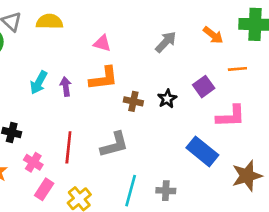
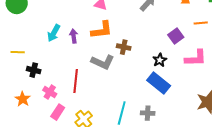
black star: (167, 99) -> (160, 60), moved
gray L-shape: (114, 145) -> (103, 62), moved, turned 40
blue rectangle: (202, 151) -> (159, 83), moved

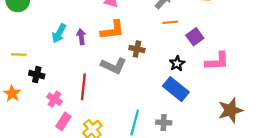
orange line: (201, 23) -> (170, 22), moved
orange star: (23, 99) -> (12, 94), moved

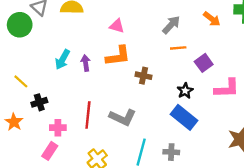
yellow line: (19, 55) -> (21, 81), turned 40
gray L-shape: (114, 66) -> (123, 117), moved
black cross: (37, 75) -> (39, 102), turned -32
pink cross: (54, 99) -> (58, 128), turned -32
pink rectangle: (63, 121) -> (50, 151), moved

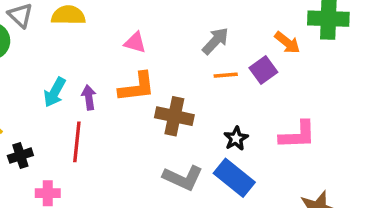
orange arrow: (212, 19) -> (287, 43), moved
purple square: (204, 63) -> (263, 70), moved
brown cross: (143, 76) -> (174, 116), size x1.5
red line: (88, 115) -> (77, 142), moved
gray L-shape: (123, 117) -> (183, 178), moved

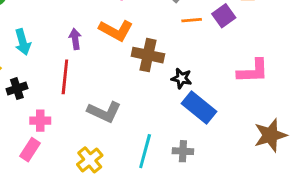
orange L-shape: (137, 87) -> (116, 30), turned 36
cyan arrow: (55, 92) -> (23, 42), moved, turned -45
black star: (236, 138) -> (181, 78), moved, turned -30
gray L-shape: (183, 178) -> (104, 112), moved

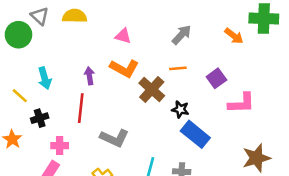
purple square: (224, 16) -> (216, 78), moved
orange line: (192, 20) -> (178, 68), moved
brown cross: (148, 55) -> (152, 89), turned 30

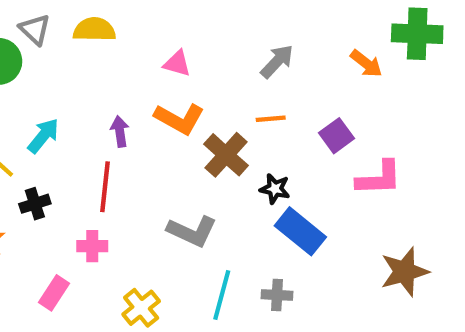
cyan arrow: (45, 78) -> (43, 136), turned -125
gray L-shape: (114, 138) -> (192, 231), moved
pink cross: (60, 146) -> (92, 246), moved

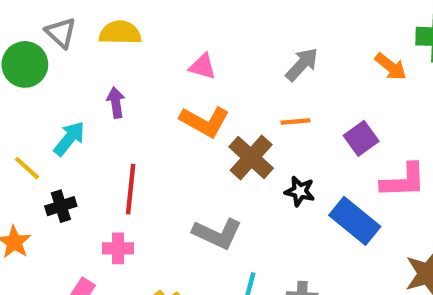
purple arrow: (120, 131) -> (116, 103), moved
blue rectangle: (300, 231) -> (355, 221), moved

